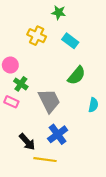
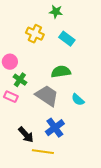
green semicircle: (77, 76) -> (61, 72), moved, turned -138
gray trapezoid: (49, 101) -> (47, 96), turned -30
cyan semicircle: (93, 105) -> (78, 100), moved, turned 120

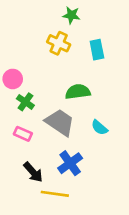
yellow cross: (35, 34) -> (59, 43), moved
cyan rectangle: (67, 39) -> (97, 50), moved, turned 42
pink rectangle: (11, 97) -> (23, 134), moved

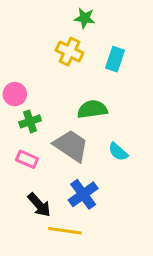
cyan rectangle: (97, 50) -> (115, 59), turned 30
green cross: (25, 102) -> (30, 121), turned 36

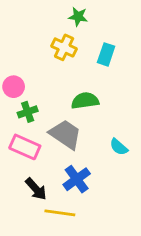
cyan semicircle: (118, 152) -> (119, 147), moved
pink rectangle: (27, 159) -> (25, 147), size x1.5

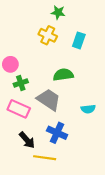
cyan semicircle: (119, 147) -> (88, 109), turned -48
blue cross: (77, 179) -> (57, 133), turned -30

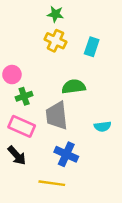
green star: (58, 12) -> (55, 14), moved
gray trapezoid: (49, 100) -> (57, 116), turned -130
black arrow: (27, 140) -> (17, 155), moved

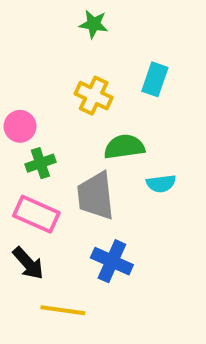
yellow cross: (55, 41) -> (94, 96), moved
cyan semicircle: (103, 126) -> (161, 184), moved
yellow line: (52, 183) -> (63, 310), moved

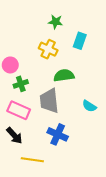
green star: (94, 24) -> (56, 22), moved
cyan semicircle: (161, 184) -> (89, 106), moved, turned 40

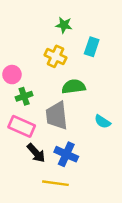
black arrow: (14, 136) -> (36, 153), moved
yellow line: (32, 160) -> (55, 183), moved

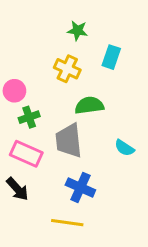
black arrow: (36, 153) -> (17, 189), moved

